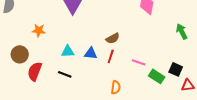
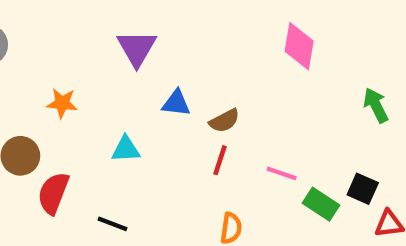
blue triangle: (91, 53) -> (176, 103), moved
black line: (65, 74) -> (113, 224), moved

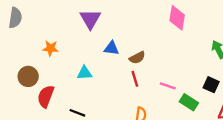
red line: (220, 160) -> (135, 79), turned -35
black square: (363, 189) -> (211, 85), moved

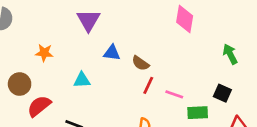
brown semicircle: (137, 58) -> (140, 63), turned 63
red line: (135, 79) -> (148, 85), moved, turned 42
red semicircle: (46, 96) -> (39, 106), turned 30
green rectangle: (189, 102) -> (198, 113), turned -36

